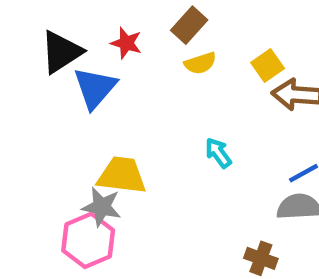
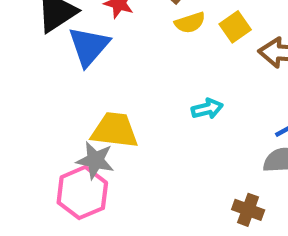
yellow square: (268, 65) -> (235, 27), moved
cyan arrow: (218, 153) -> (207, 109), turned 112

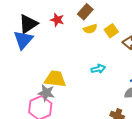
blue triangle: (89, 46) -> (23, 40), moved

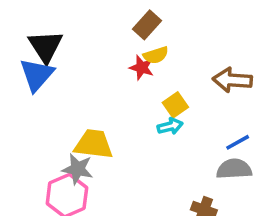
red star: (57, 20) -> (142, 68), moved
black triangle: (28, 24) -> (46, 46), turned -30
yellow square: (111, 31) -> (175, 105), moved

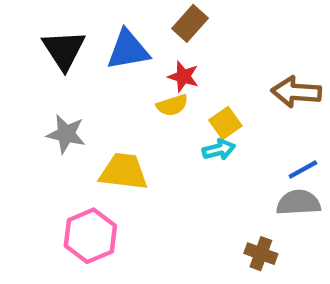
yellow semicircle: (156, 55) -> (172, 105), moved
blue triangle: (37, 75) -> (128, 50), moved, turned 39
gray star: (78, 169) -> (66, 134), moved

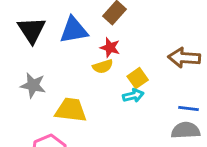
blue line: (303, 169) -> (189, 109), turned 36

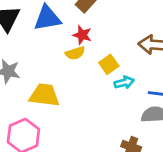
cyan arrow: (133, 95) -> (124, 82), moved

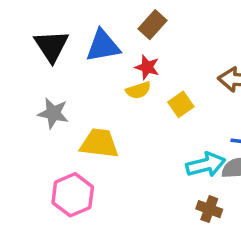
cyan arrow: (124, 82) -> (206, 165), moved, size x1.5

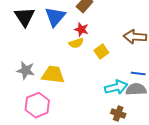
blue triangle: (103, 46) -> (55, 17), turned -40
gray star: (53, 113) -> (26, 70), moved

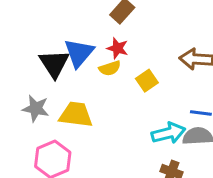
black triangle: (25, 17) -> (54, 64), moved
blue triangle: (55, 17) -> (79, 53), moved

